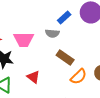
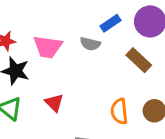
brown rectangle: (65, 57) -> (139, 60), moved
orange semicircle: (78, 77) -> (119, 111), turned 120

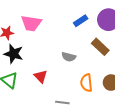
gray semicircle: (90, 44) -> (69, 57), moved
pink trapezoid: (48, 47) -> (31, 23), moved

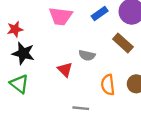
pink trapezoid: (31, 23) -> (61, 16), moved
red triangle: (41, 76) -> (65, 70), moved

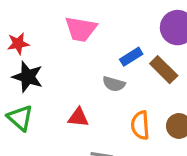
blue rectangle: (100, 13) -> (131, 57), moved
red triangle: (65, 70) -> (78, 117), moved, turned -42

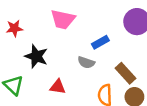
brown rectangle: (164, 70) -> (126, 73), moved
black star: (28, 77) -> (36, 56), moved

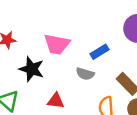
pink trapezoid: (63, 19) -> (57, 44), moved

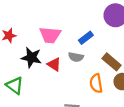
red triangle: (56, 101) -> (54, 64), moved, turned 32

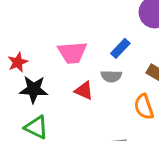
black star: (31, 58) -> (34, 89), moved

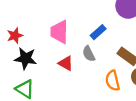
pink trapezoid: (72, 53) -> (59, 32), turned 90
gray semicircle: (111, 76) -> (89, 54), turned 56

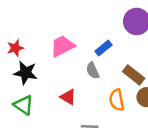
pink trapezoid: (59, 32) -> (62, 46), turned 60
red triangle: (66, 63) -> (68, 97), moved

